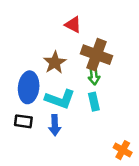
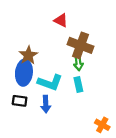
brown star: (55, 63) -> (28, 55), moved

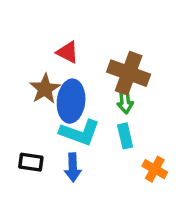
red triangle: (61, 20) -> (68, 52), moved
blue ellipse: (24, 73) -> (71, 101), moved
orange cross: (102, 125) -> (155, 169), moved

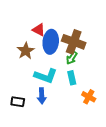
blue ellipse: (71, 101) -> (51, 42), moved
green arrow: (125, 101) -> (72, 58), turned 40
black rectangle: (31, 162) -> (18, 102), moved

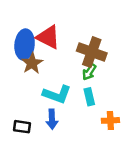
red triangle: (39, 30) -> (48, 37), size x1.5
blue ellipse: (51, 42) -> (25, 45), moved
orange cross: (89, 97) -> (110, 120), turned -32

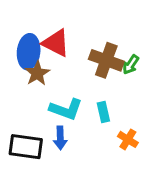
green arrow: (89, 72) -> (131, 65), moved
orange cross: (110, 120) -> (128, 139), turned 35
black rectangle: (22, 127) -> (26, 147), size x1.6

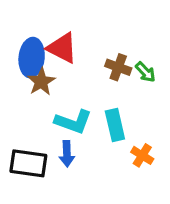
brown cross: (106, 60) -> (118, 67), size x0.7
green arrow: (131, 65) -> (145, 72), turned -78
cyan rectangle: (103, 112) -> (115, 125), size x1.4

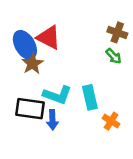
blue ellipse: (32, 58) -> (25, 45), turned -36
brown cross: (118, 67) -> (117, 32), moved
black rectangle: (28, 163) -> (30, 109), moved

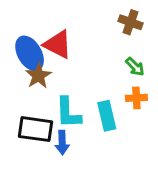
brown cross: (117, 32) -> (130, 22), moved
cyan L-shape: (57, 95) -> (68, 113), turned 68
orange cross: (111, 121) -> (136, 98), moved, turned -35

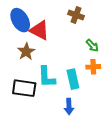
brown cross: (130, 22) -> (76, 15), moved
blue ellipse: (30, 53) -> (20, 20), moved
blue arrow: (62, 142) -> (69, 106), moved

